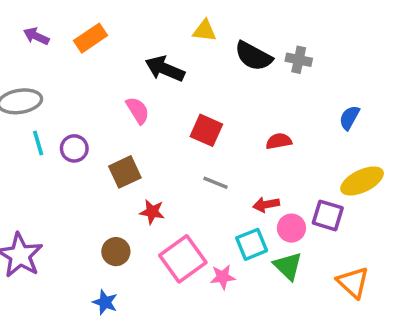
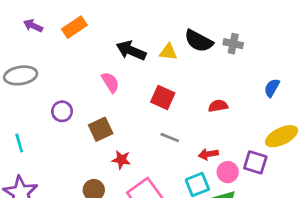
yellow triangle: (205, 31) -> (168, 52), moved
cyan line: (38, 143) -> (19, 143), moved

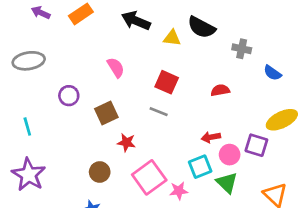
gray cross: (233, 44) -> (242, 49), moved
black arrow: (131, 51) -> (136, 21), moved
blue semicircle: (272, 88) -> (272, 73), turned -84
gray line: (170, 138) -> (159, 112), moved

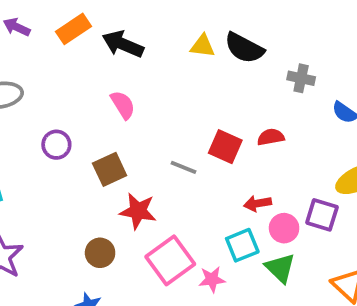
black arrow: (136, 21) -> (123, 44), moved
yellow triangle: (172, 38) -> (202, 46), moved
red square: (167, 82) -> (225, 147), moved
red star: (126, 143) -> (138, 211), size x1.4

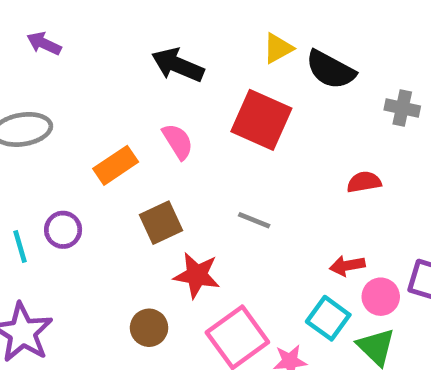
orange rectangle: (73, 29) -> (116, 165), moved
yellow triangle: (202, 46) -> (278, 48), moved, turned -36
purple circle: (56, 145) -> (63, 230), moved
red square: (225, 147) -> (261, 120), moved, size x1.4
cyan square: (242, 245) -> (328, 318), turned -32

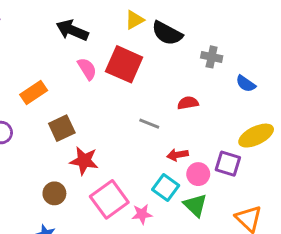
pink semicircle: (178, 141) -> (87, 69), moved
gray line: (254, 220) -> (149, 124), moved

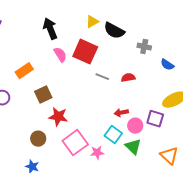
black arrow: (72, 30) -> (50, 29), turned 45
gray line: (149, 124) -> (102, 77), moved

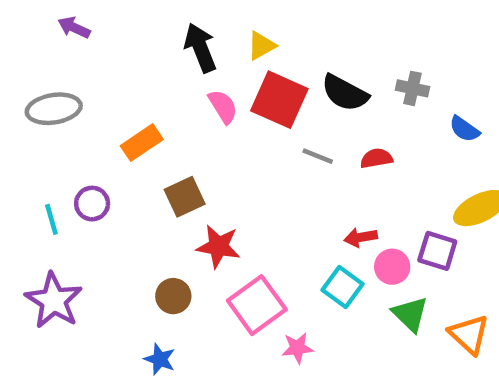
yellow triangle: (92, 22) -> (261, 46), moved
black semicircle: (114, 31) -> (345, 93), moved
green triangle: (133, 147) -> (410, 314), moved
pink star: (97, 153) -> (297, 348), moved

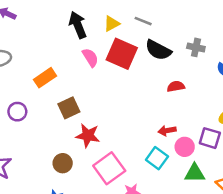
gray line: (318, 156) -> (143, 21), moved
green triangle: (410, 314) -> (195, 173), turned -45

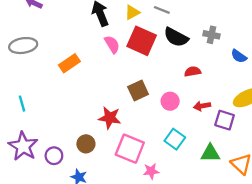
brown square: (69, 108) -> (138, 91), moved
purple circle: (17, 112) -> (54, 156), moved
red arrow: (167, 130) -> (202, 106), moved
pink circle: (185, 147) -> (170, 101), moved
pink square: (109, 168) -> (130, 149), turned -32

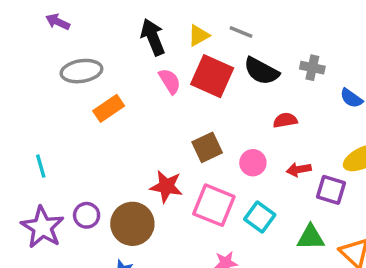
gray ellipse: (23, 46) -> (81, 71), moved
brown circle: (86, 144) -> (132, 224), size x1.6
pink square: (130, 149) -> (214, 205), moved
purple circle: (54, 156) -> (87, 215), moved

